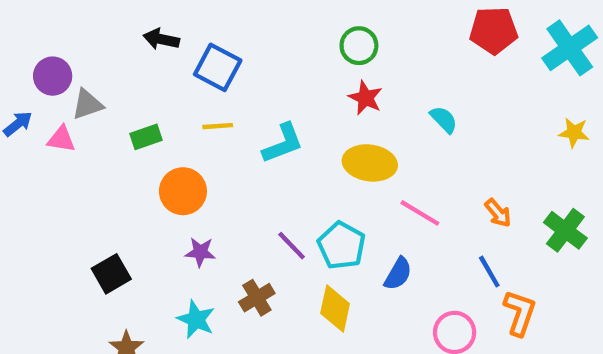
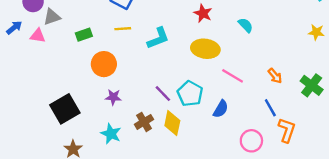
black square: (111, 274) -> (65, 109), size x1.4
yellow diamond: (335, 309) -> (172, 123), moved

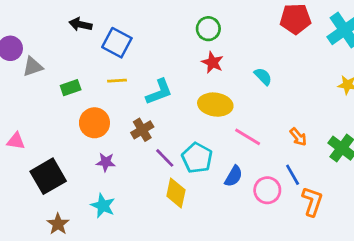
pink triangle: (38, 36) -> (16, 141), moved
brown cross: (144, 122) -> (142, 130), moved
pink circle: (251, 141) -> (267, 190), moved

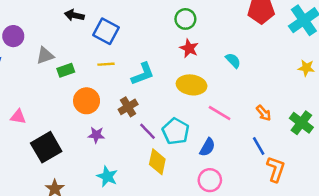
gray triangle: (33, 67) -> (45, 56), moved
pink circle: (267, 190) -> (210, 180), moved
cyan star: (103, 206) -> (107, 176), moved

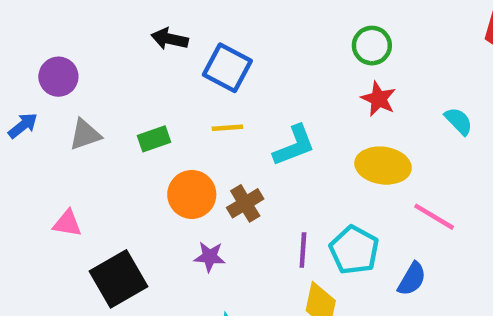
gray triangle: (45, 56) -> (85, 134), moved
brown cross: (128, 107) -> (245, 203), moved
purple line: (148, 131) -> (303, 250), turned 48

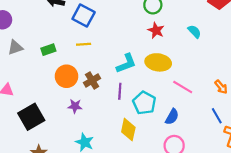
cyan semicircle: (459, 121) -> (194, 31), moved
cyan L-shape: (294, 146) -> (126, 63), moved
purple line: (303, 250) -> (120, 91), moved

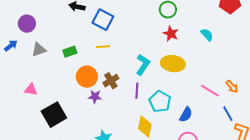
cyan L-shape: (126, 63) -> (143, 65), turned -35
pink line: (183, 87) -> (210, 91), moved
purple star: (75, 106) -> (95, 97), moved

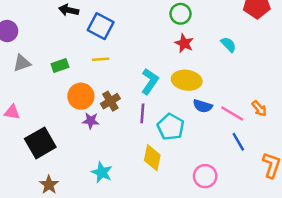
blue line: (228, 114) -> (238, 142), moved
blue semicircle: (186, 115) -> (203, 106), moved, turned 77

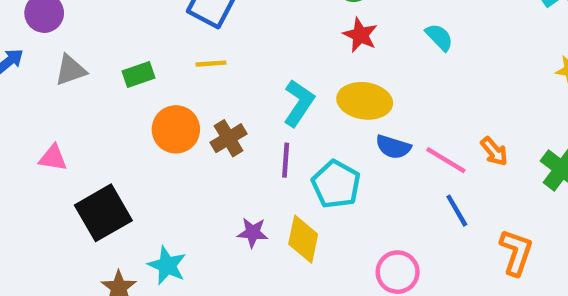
purple star: (91, 121) -> (253, 233), moved
cyan star: (102, 172) -> (167, 265), moved

